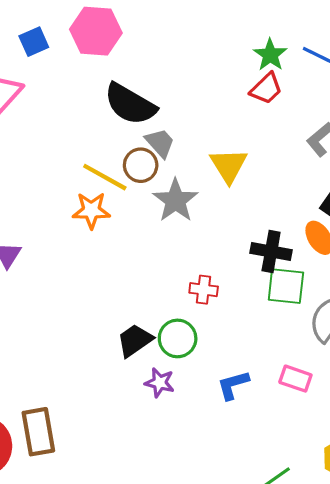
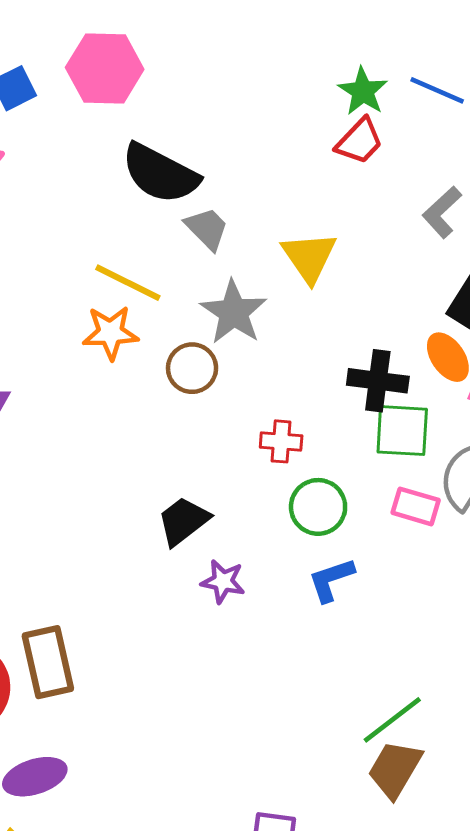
brown circle: (141, 165) -> (192, 368), moved
green circle: (178, 338) -> (318, 507), moved
pink rectangle: (295, 379) -> (416, 506), moved

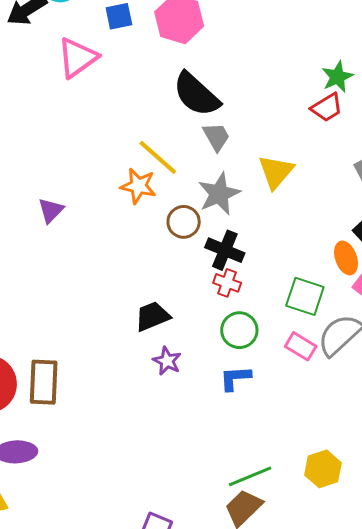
black cross: (378, 381) -> (225, 250), moved

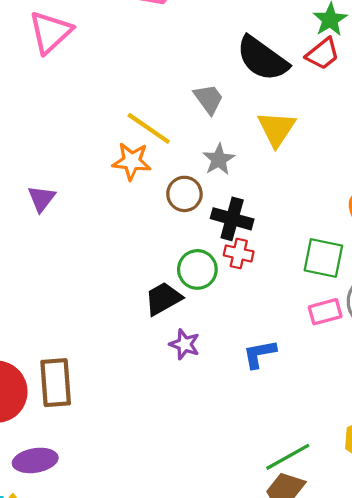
black semicircle: (196, 94) -> (262, 59), moved
gray star: (219, 194) -> (219, 159), size x0.7
green circle: (239, 330) -> (197, 269), moved
pink rectangle: (301, 346) -> (325, 312), turned -40

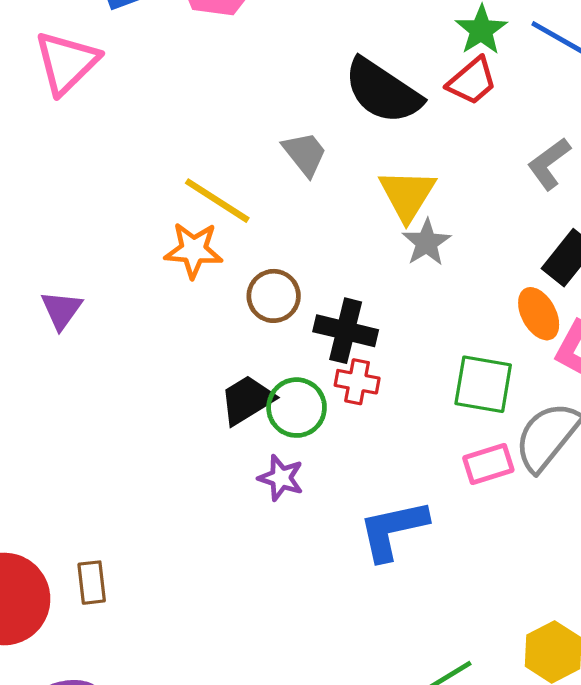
gray star: (219, 159) -> (427, 243), moved
black trapezoid: (163, 299) -> (247, 400), moved
purple star: (185, 344) -> (281, 478), moved
blue L-shape: (259, 354) -> (393, 530), size x1.4
brown rectangle: (56, 383) -> (92, 583), size x0.6

